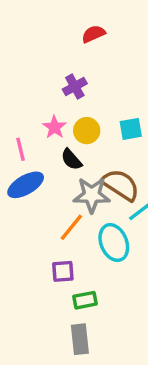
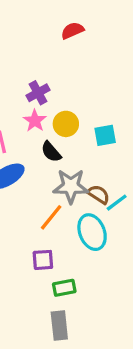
purple cross: (75, 86) -> (38, 93), moved
cyan square: (131, 129) -> (105, 135), moved
brown semicircle: (121, 185) -> (99, 194), moved, size x0.6

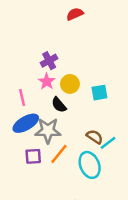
gray star: (71, 186) -> (48, 131), moved
purple square: (43, 260) -> (33, 156), moved

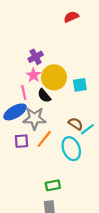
red semicircle: (75, 14) -> (71, 17), moved
yellow circle: (70, 84) -> (54, 77), size x1.5
pink line: (22, 97) -> (24, 92), moved

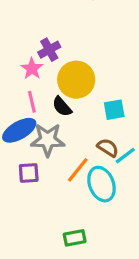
pink star: (33, 75) -> (32, 69), moved
cyan square: (80, 85) -> (114, 110), moved
orange line: (44, 139) -> (78, 170), moved

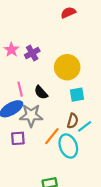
pink star: (32, 69) -> (11, 50), moved
yellow circle: (76, 80) -> (67, 67), moved
brown semicircle: (108, 148) -> (73, 121), turned 72

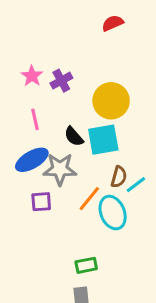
pink line: (20, 89) -> (35, 119), moved
cyan square: (77, 95) -> (103, 140), moved, size x1.5

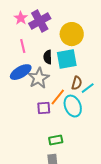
purple cross: (61, 81) -> (40, 21), size x1.5
black semicircle: (74, 136) -> (48, 57), turned 40
gray star: (60, 169) -> (39, 78), turned -30
purple square: (41, 202) -> (44, 108), moved

